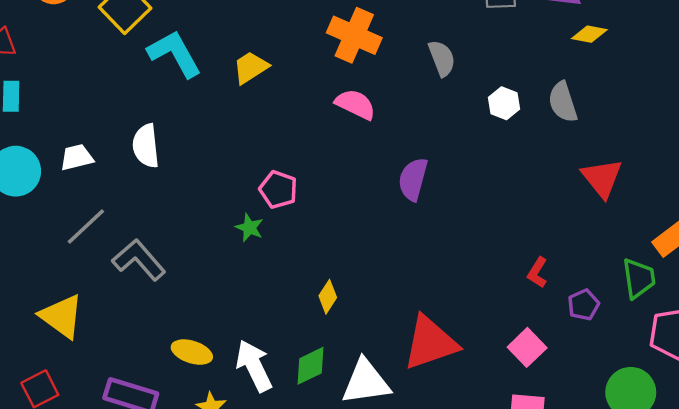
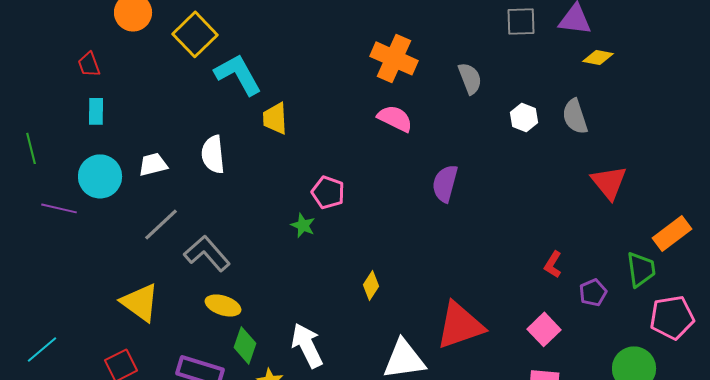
yellow trapezoid: (251, 67) -> (275, 118), moved, turned -60
yellow ellipse: (192, 352) -> (223, 305), moved
green diamond: (311, 366) -> (245, 345), moved, turned -45

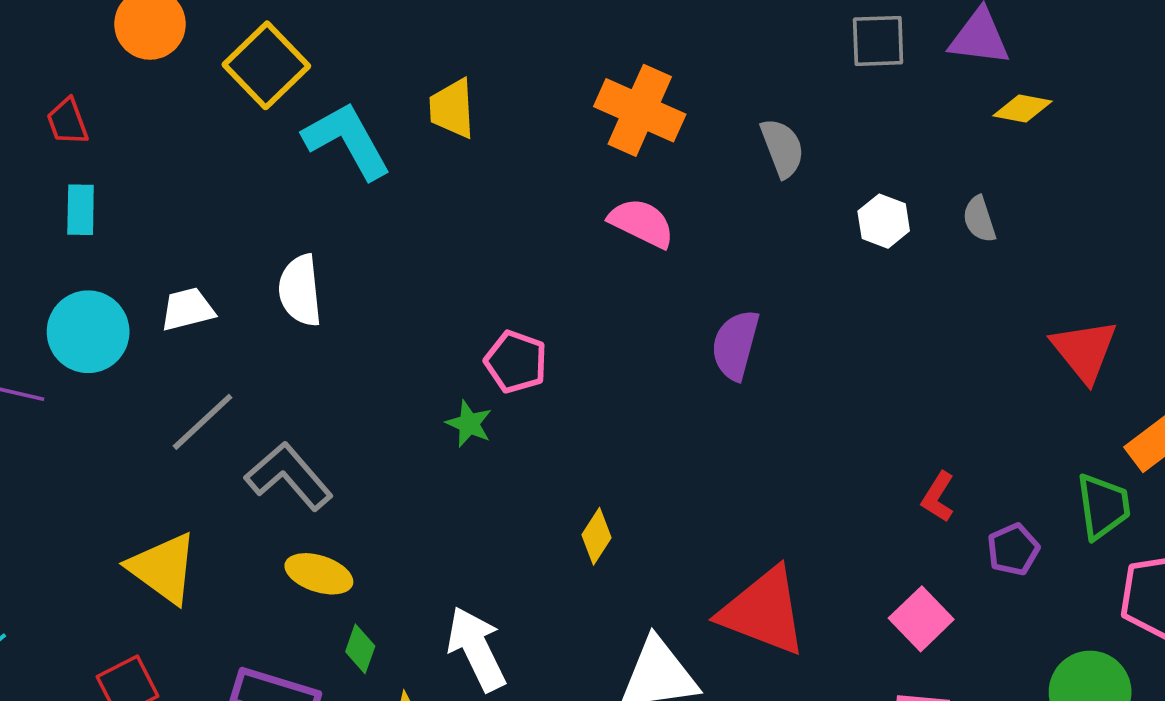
gray semicircle: (575, 116) -> (979, 219), size x0.7
yellow trapezoid: (275, 118) -> (452, 108), moved
red triangle: (609, 182) -> (1084, 351), moved
red triangle: (460, 325) -> (764, 611), turned 40
green diamond: (245, 345) -> (360, 649), size x0.7

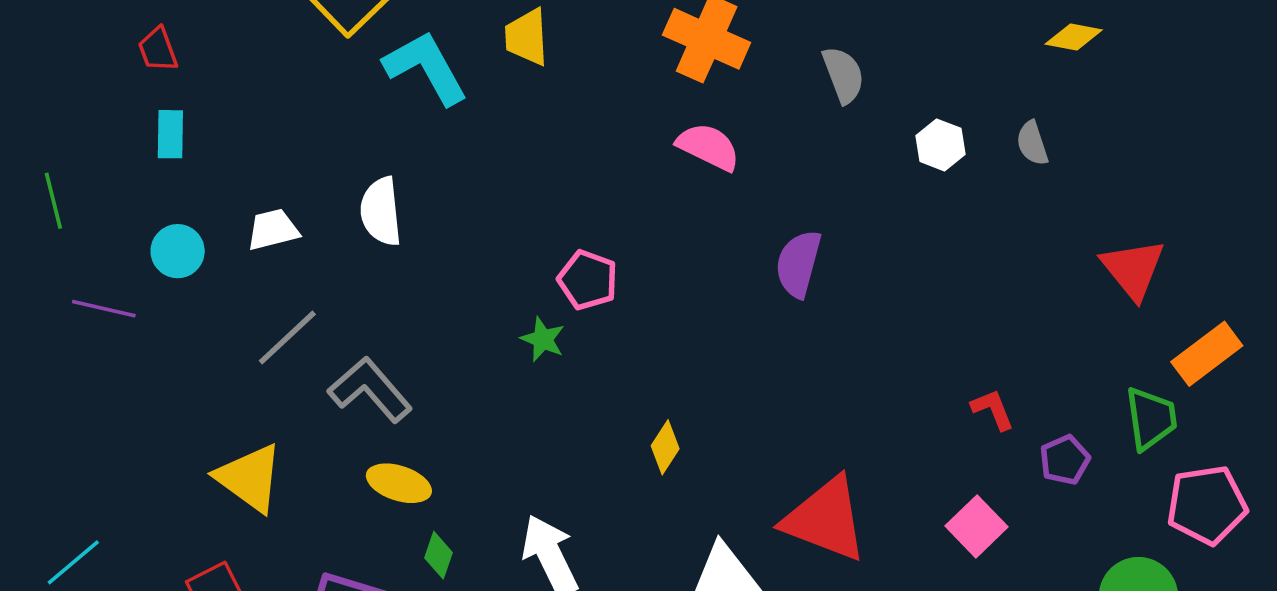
cyan circle: (88, 332) -> (178, 251), size x0.7
red L-shape: (938, 497) -> (993, 409), turned 126

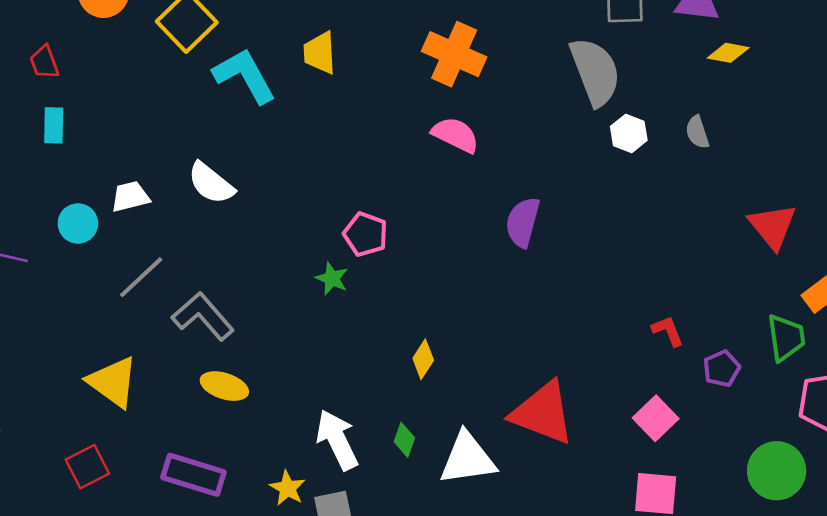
gray semicircle: (843, 75) -> (595, 72), moved, size x1.6
white semicircle: (381, 212) -> (211, 183), turned -45
cyan circle: (178, 251) -> (78, 223), moved
green diamond: (438, 555) -> (404, 440), moved

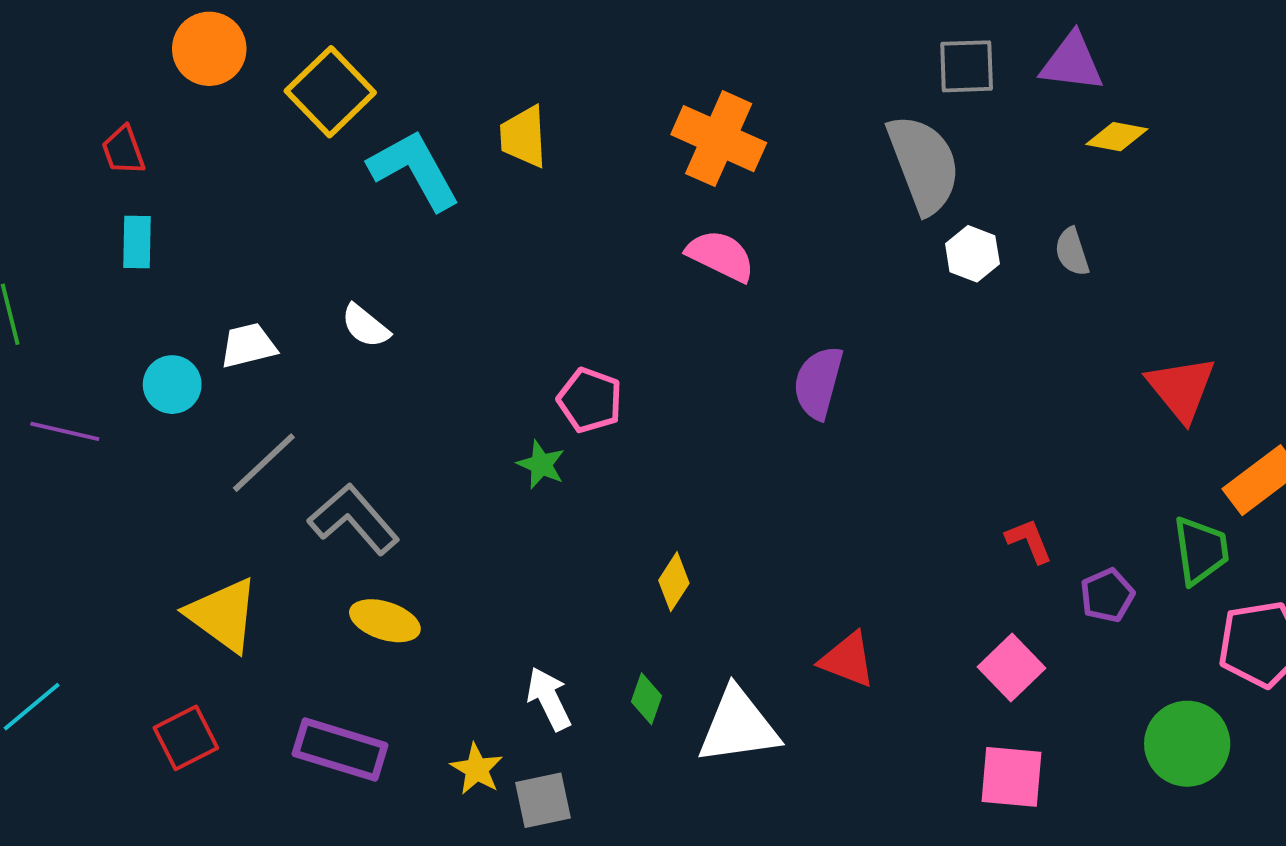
white semicircle: (211, 183) -> (365, 326), size x0.7
red triangle: (543, 413) -> (848, 660), size x0.6
white arrow: (337, 440) -> (549, 699), size x0.7

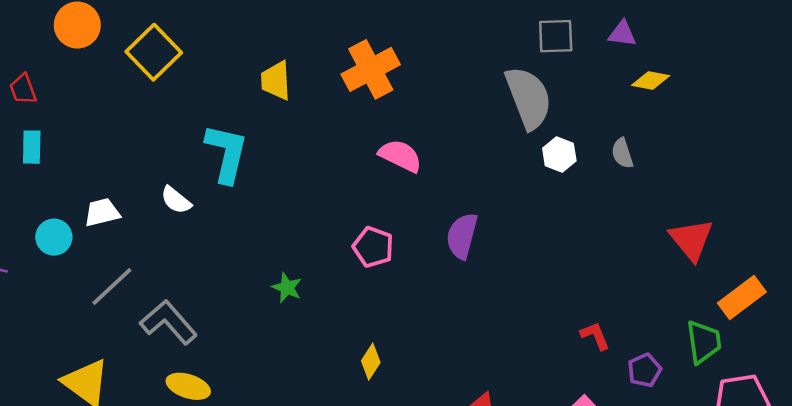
purple triangle: (1072, 62) -> (622, 34), size x0.7
orange cross: (719, 139) -> (371, 69), moved, turned 38
cyan L-shape: (414, 170) -> (226, 153), moved, turned 42
pink pentagon: (590, 400) -> (373, 247), moved

